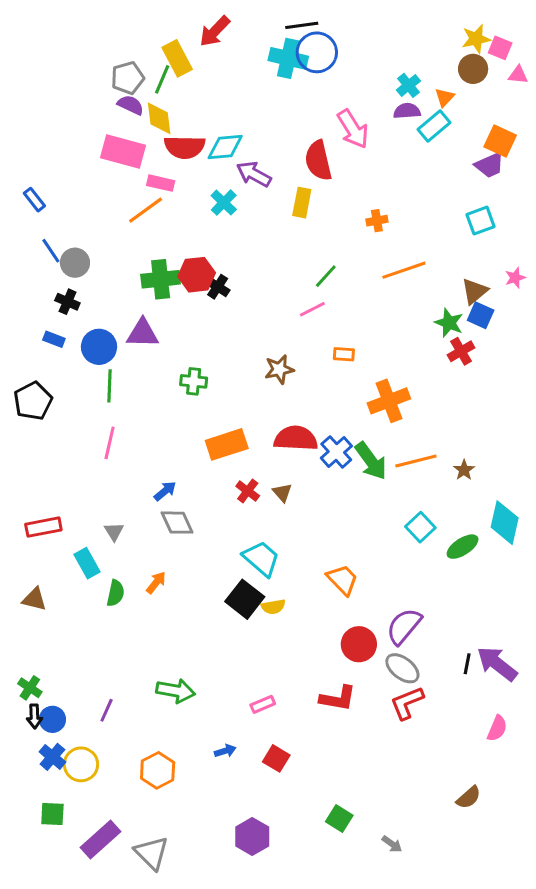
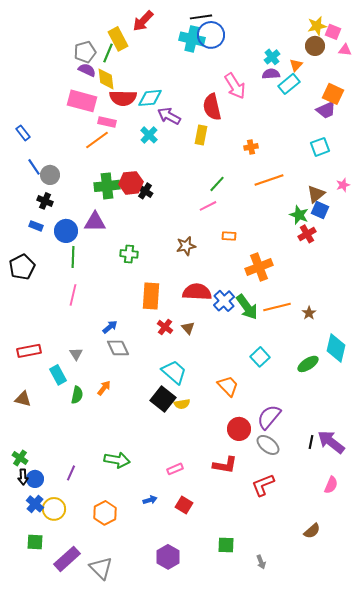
orange rectangle: (227, 444) -> (151, 296), turned -68
cyan square: (420, 527) -> (260, 357), moved
red L-shape: (407, 703) -> (263, 485), moved
green square: (339, 818) -> (226, 545), turned -30
gray arrow: (392, 844) -> (261, 562), turned 32

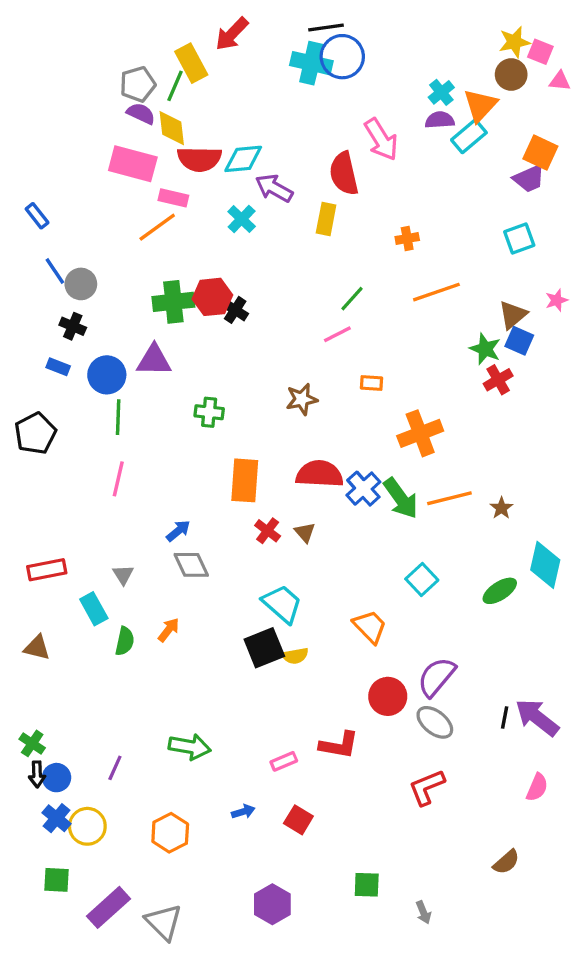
orange triangle: (296, 65) -> (480, 105), size x1.6
black square: (163, 399) -> (264, 648), turned 30
red L-shape: (225, 465) -> (339, 745), moved

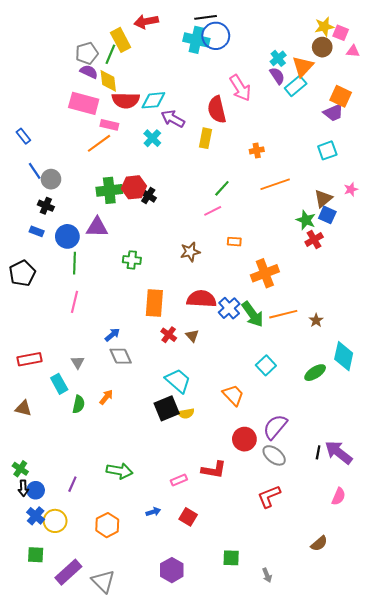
red arrow: (232, 34) -> (146, 21), turned 35
purple semicircle: (440, 120) -> (277, 76), turned 60

